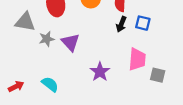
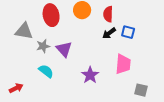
black arrow: (121, 24) -> (109, 33), turned 32
gray square: (158, 75) -> (141, 90), moved
cyan semicircle: (50, 84) -> (46, 71), moved

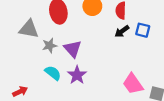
pink trapezoid: (123, 64) -> (133, 84), moved, turned 140
purple star: (90, 75) -> (77, 75), moved

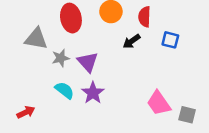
black arrow: (122, 31) -> (132, 41), moved

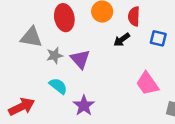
purple star: (93, 93) -> (84, 106), moved
pink trapezoid: (159, 103) -> (147, 84), moved
red arrow: (26, 112) -> (22, 107), size x1.5

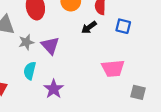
pink trapezoid: (147, 84) -> (113, 68), turned -60
cyan semicircle: (58, 86) -> (30, 71), turned -114

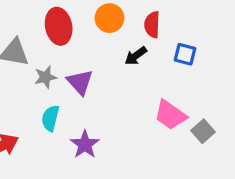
pink trapezoid: (113, 68) -> (170, 115), turned 40
gray square: (138, 92) -> (203, 131), moved, turned 35

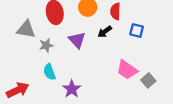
purple triangle: (80, 82) -> (77, 40), moved
cyan semicircle: (50, 118) -> (49, 72), turned -35

